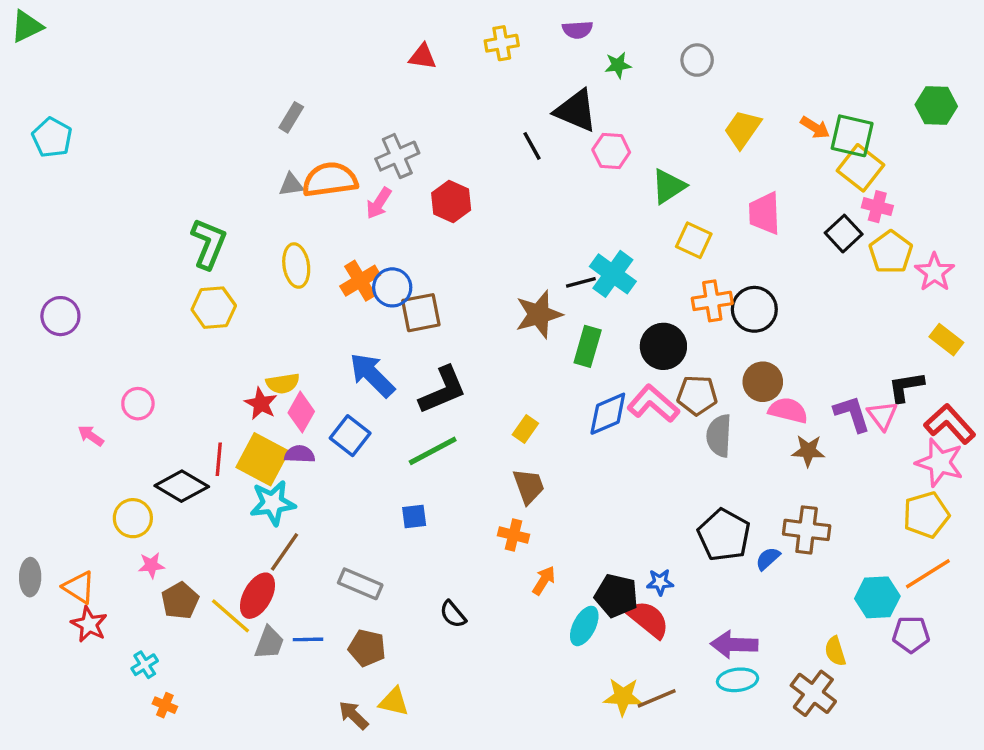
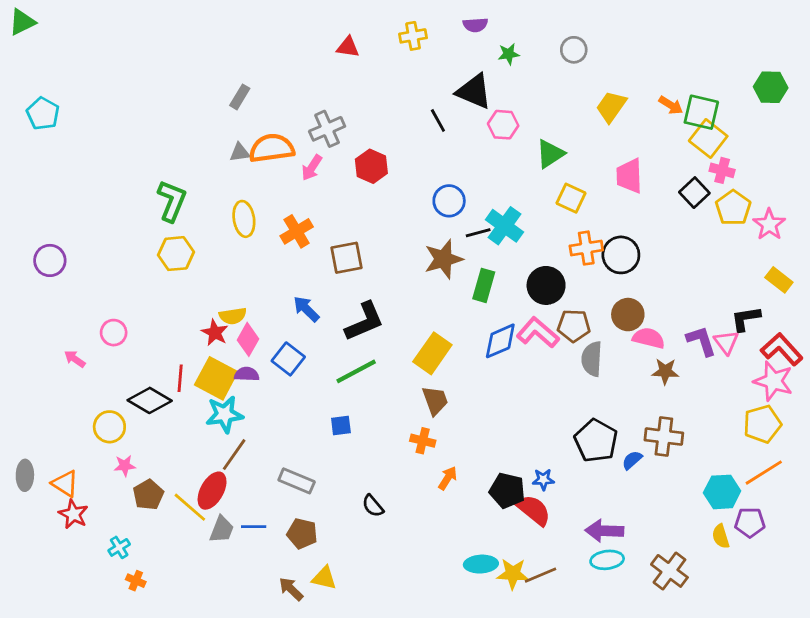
blue circle: (392, 287) -> (449, 201), moved
blue arrow: (372, 375) -> (306, 309), size x0.7
yellow rectangle: (525, 429) -> (432, 353), size x1.8
cyan ellipse: (584, 626) -> (481, 564), moved, turned 60
yellow semicircle: (835, 651) -> (721, 536), moved

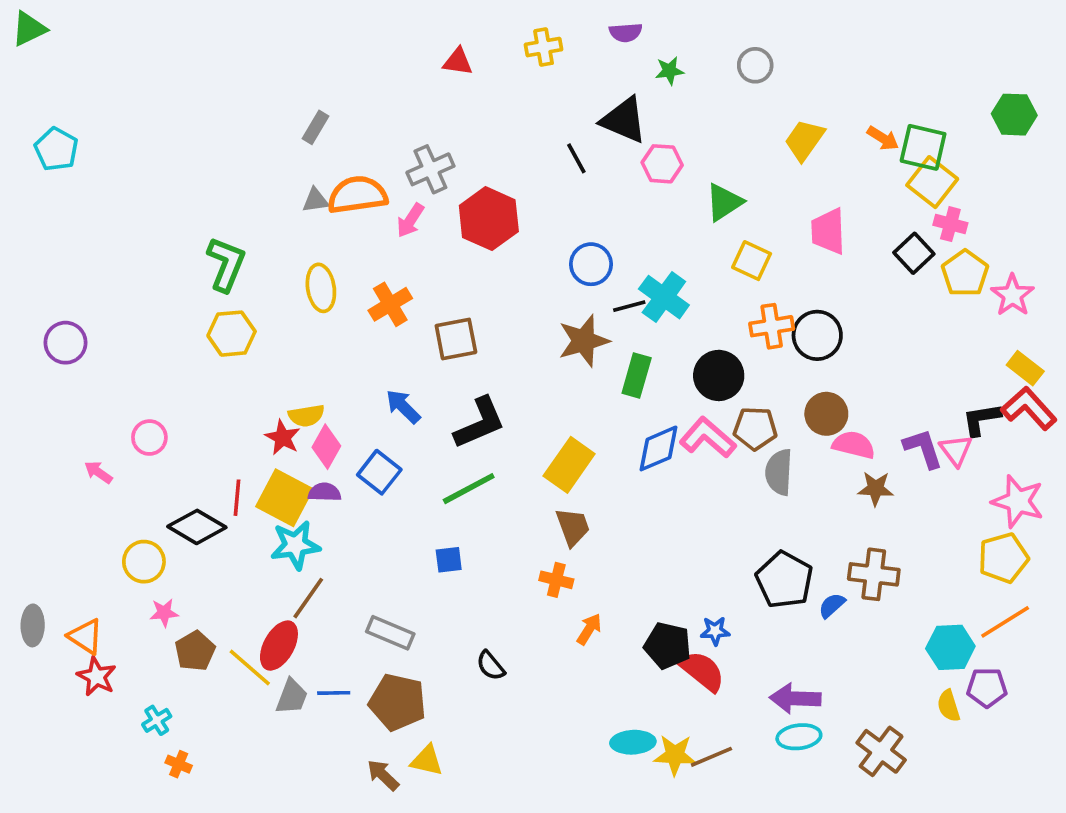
red hexagon: (371, 166) -> (489, 219), size x1.4
red L-shape: (782, 349) -> (1029, 408), moved
brown pentagon: (302, 534) -> (398, 702), size x1.4

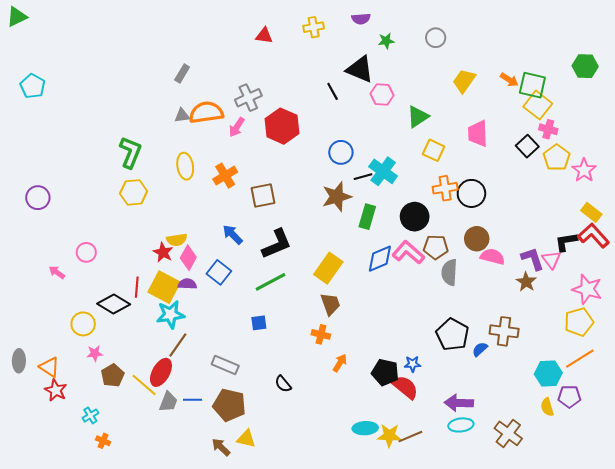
brown star: (876, 489) -> (526, 282), moved, turned 30

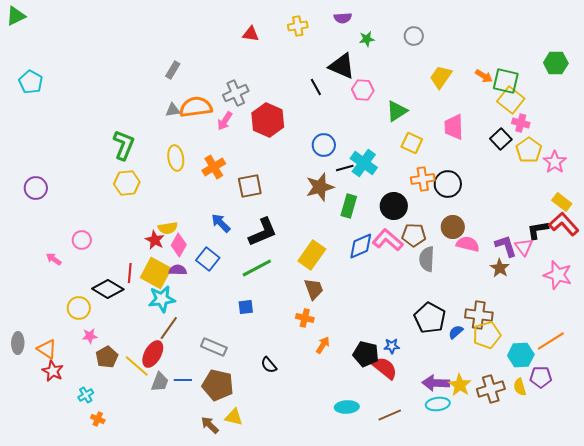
yellow pentagon: (579, 322) -> (487, 335), moved
brown cross: (508, 433) -> (491, 389), moved, turned 36
yellow star: (389, 436) -> (460, 385), moved, turned 30

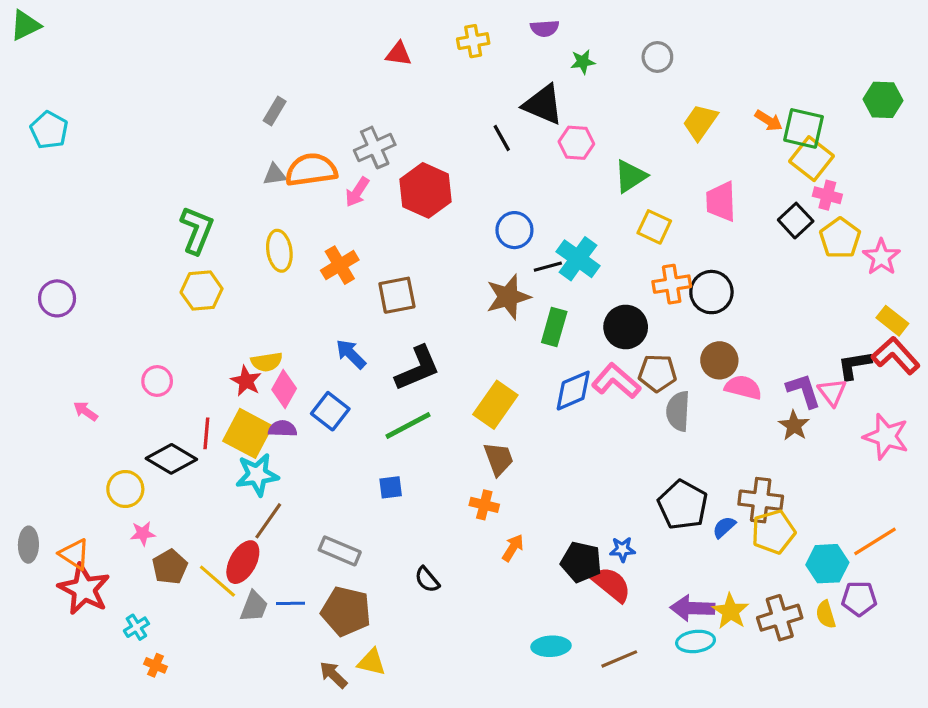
pink circle: (82, 240) -> (157, 381), moved
red star: (53, 371) -> (84, 589), size x1.5

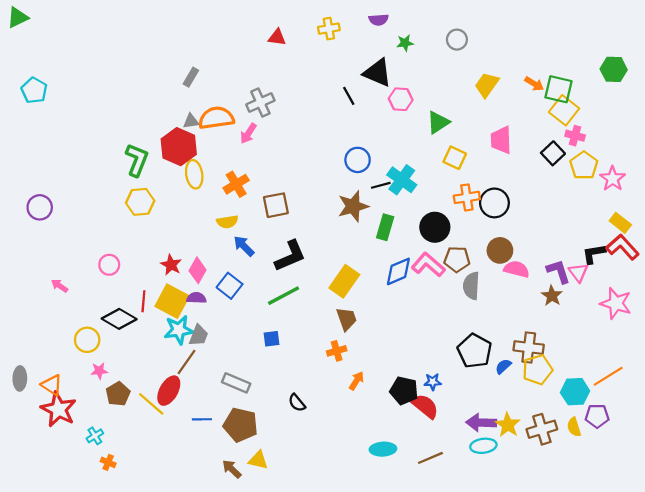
red hexagon: (426, 190) -> (179, 147), moved
yellow semicircle: (267, 362) -> (227, 222), moved
orange cross: (484, 505) -> (337, 351), turned -30
gray trapezoid: (254, 607) -> (199, 335), moved

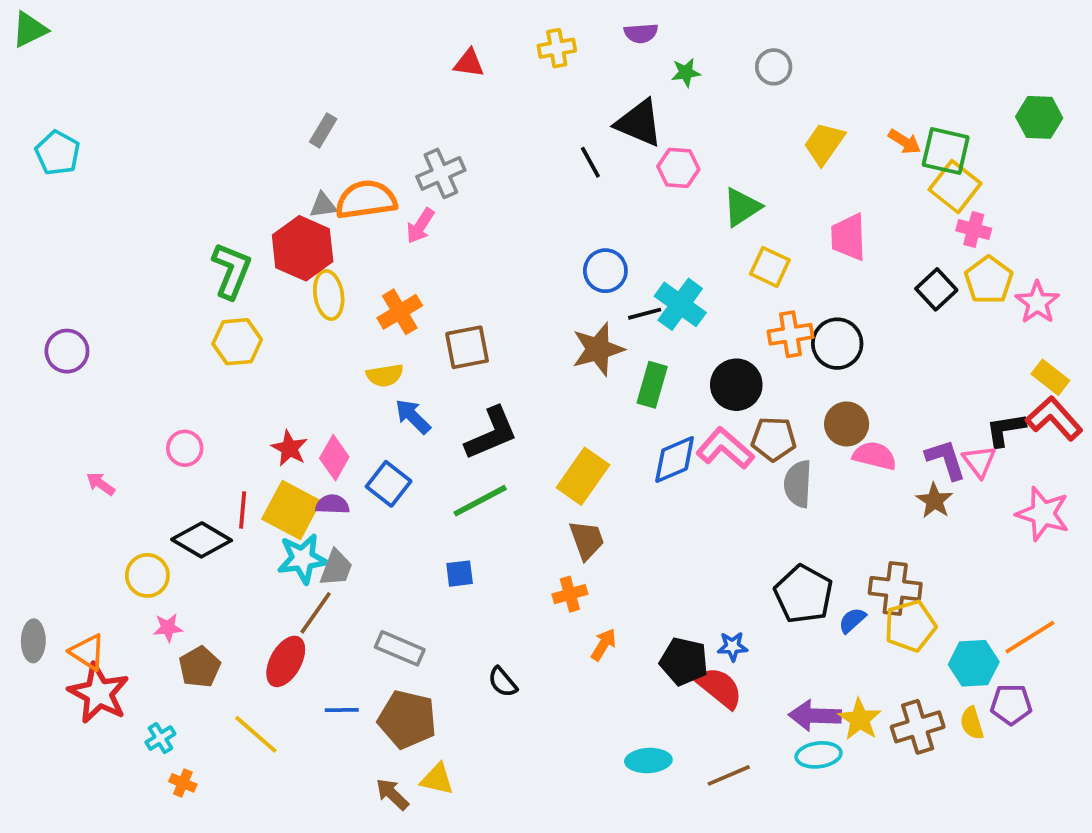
black square: (553, 153) -> (936, 289), moved
yellow line: (151, 404) -> (256, 734), moved

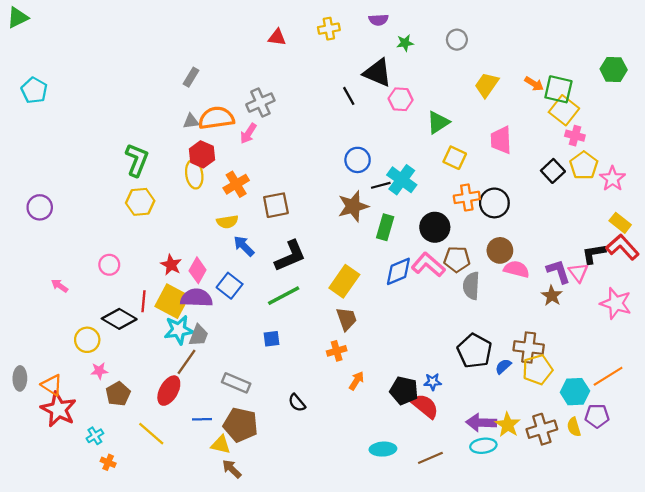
red hexagon: (303, 248) -> (202, 154), moved, size x0.7
purple semicircle: (332, 504) -> (196, 298), size x1.6
yellow triangle: (437, 779) -> (221, 445), moved

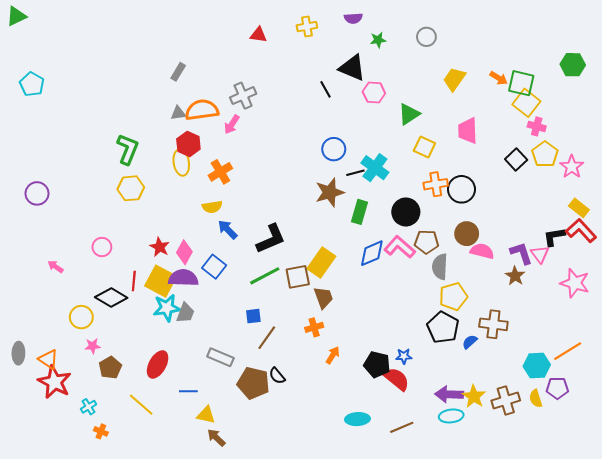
brown square: (276, 205) -> (298, 277), moved
brown line: (187, 362) -> (267, 338), moved
yellow pentagon: (537, 370) -> (453, 296), moved
brown pentagon: (241, 425) -> (253, 383), moved

